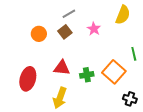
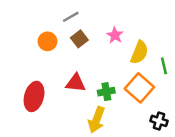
gray line: (69, 14) -> (71, 17), moved
yellow semicircle: (123, 15) -> (139, 52), moved
yellow arrow: (60, 98) -> (97, 120), moved

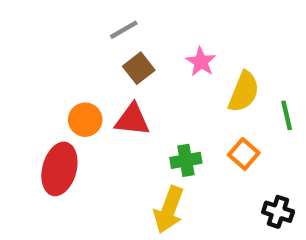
orange circle: (47, 41) -> (85, 120), moved
red triangle: (76, 83) -> (132, 120), moved
orange square: (139, 88) -> (244, 154), size x0.6

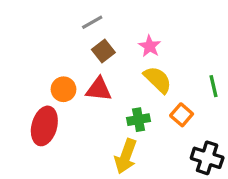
yellow semicircle: (244, 92) -> (158, 80), moved, turned -68
black cross: (278, 212) -> (207, 158), size x1.4

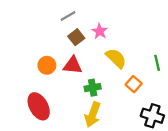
pink star: (150, 46) -> (100, 31), moved
green cross: (138, 120) -> (93, 88), moved
red ellipse: (44, 126) -> (39, 106), moved, turned -44

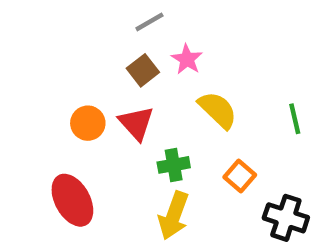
gray line: (68, 16) -> (149, 22), moved
red triangle: (73, 65) -> (136, 123), turned 42
orange square: (134, 84) -> (240, 176), moved

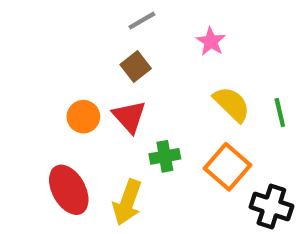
pink star: (187, 59) -> (211, 41), moved
yellow semicircle: (218, 110) -> (232, 104), moved
orange square: (240, 176) -> (228, 167), size x1.5
yellow arrow: (174, 216) -> (127, 202), moved

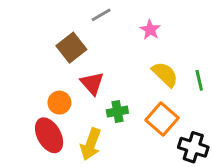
brown square: (136, 67) -> (71, 48), moved, size x1.4
orange circle: (83, 117) -> (59, 103), moved

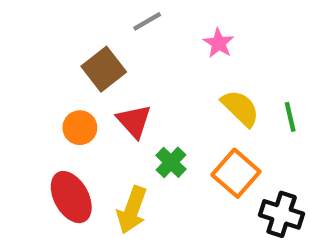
orange circle: (59, 103) -> (80, 128), moved
green cross: (117, 112) -> (171, 162), turned -36

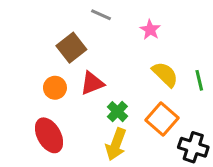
gray line: (147, 21) -> (101, 15), turned 54
red triangle: (134, 121) -> (92, 83), turned 50
yellow arrow: (132, 210) -> (116, 144), moved

